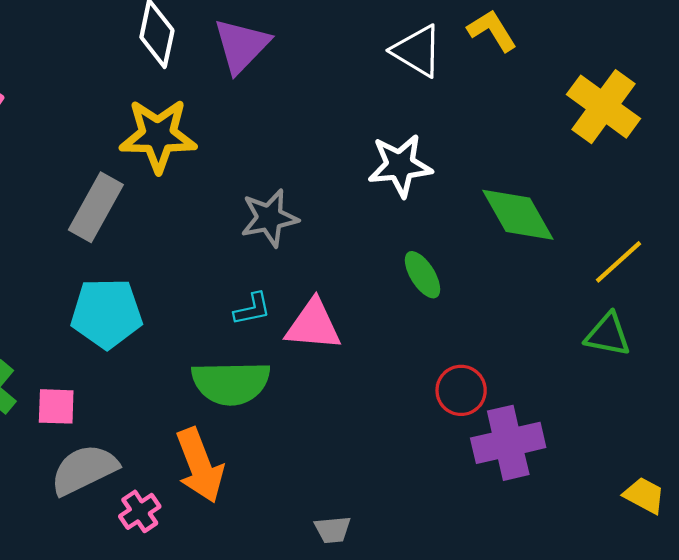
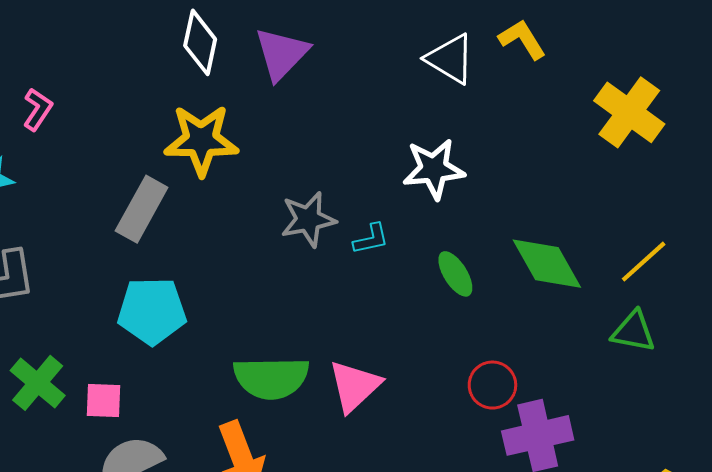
green diamond: (518, 215) -> (547, 264), moved
cyan L-shape: (252, 309) -> (371, 239), moved
pink triangle: (313, 325) -> (355, 386), moved, turned -48

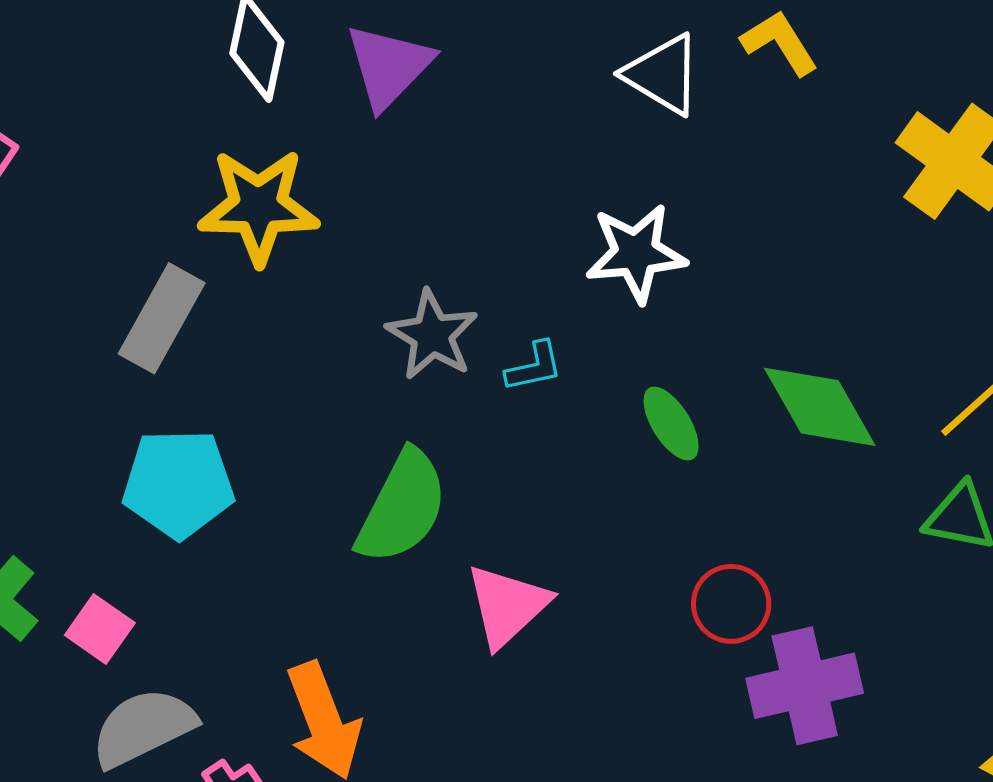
gray star: (308, 219) -> (432, 335), turned -30
green semicircle: (271, 378) -> (402, 507), moved, turned -62
pink square: (103, 400) -> (100, 629), turned 33

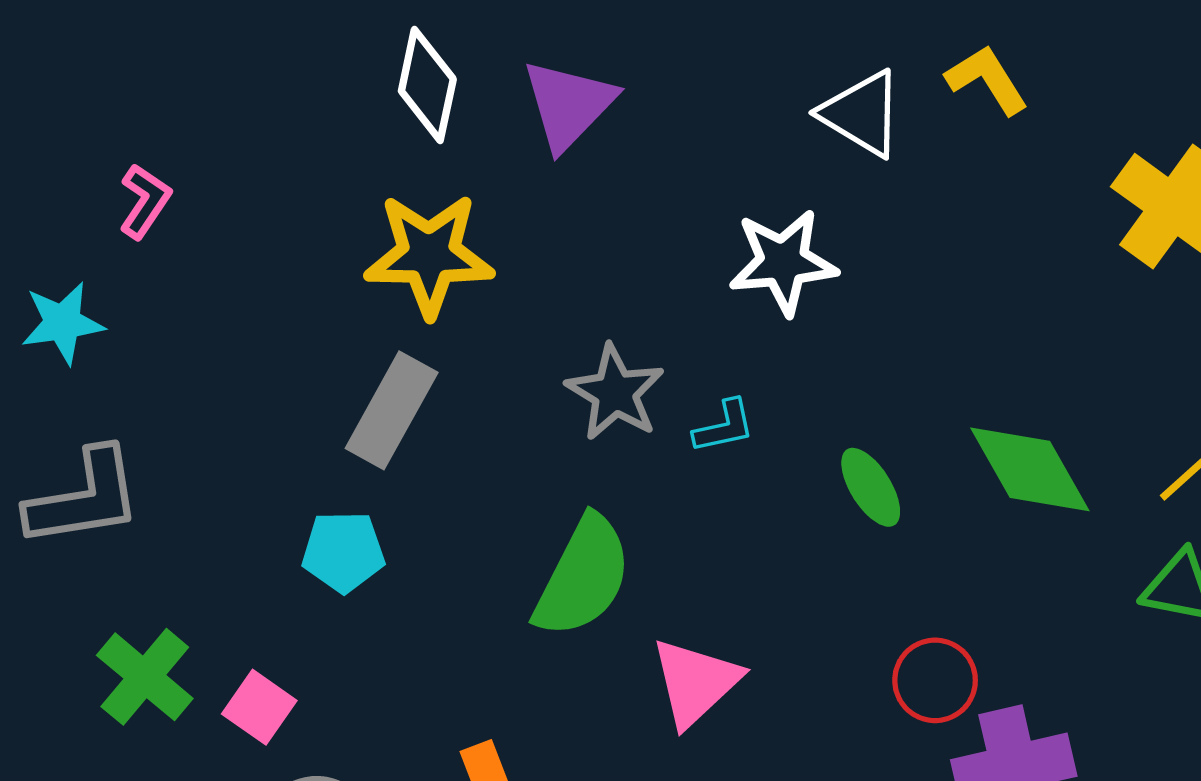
white star: (636, 253) -> (783, 262), moved
gray rectangle: (162, 318) -> (392, 410), moved
cyan pentagon: (178, 484) -> (343, 552), size x0.7

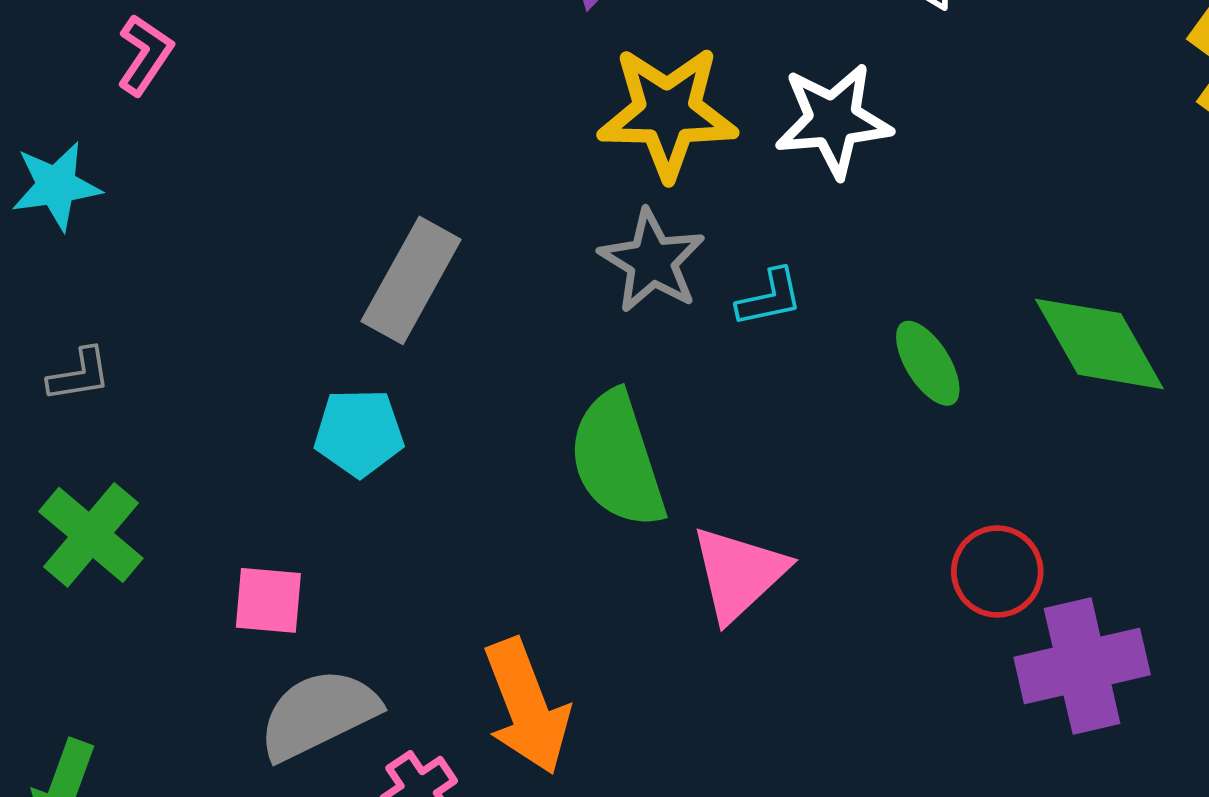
yellow star: (429, 255) -> (667, 113), moved
gray L-shape: (84, 498) -> (79, 375), size x0.5
green semicircle: (583, 577) -> (617, 460), turned 135
green cross: (145, 677) -> (91, 535), moved
pink square: (259, 707) -> (268, 600), turned -30

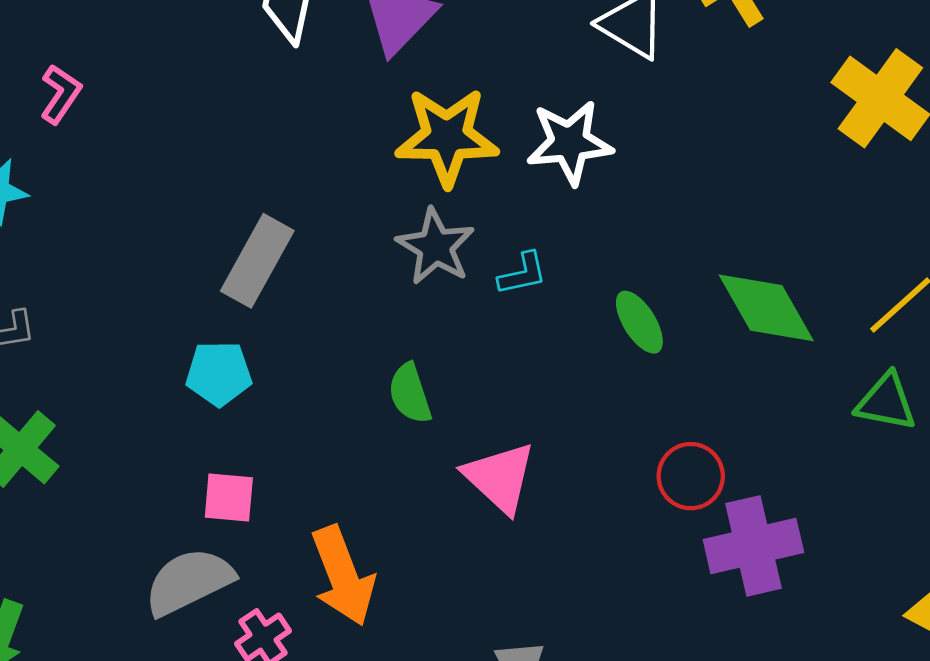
green semicircle: (617, 460) -> (410, 393), size x0.6
pink triangle: (739, 573) -> (500, 478), turned -34
pink square: (268, 600) -> (229, 497), moved

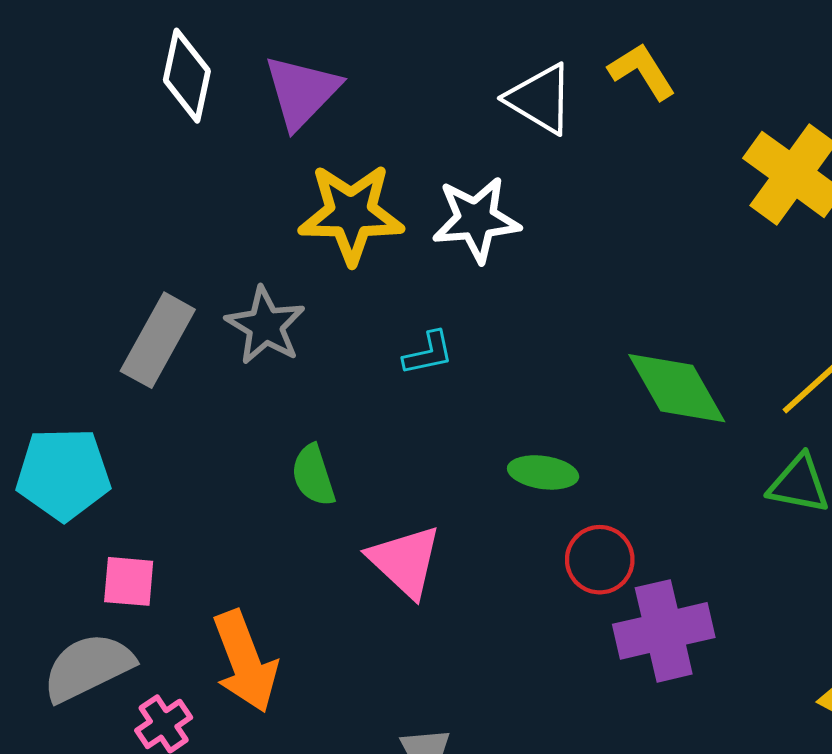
gray star: (436, 247) -> (265, 326), moved
green ellipse: (639, 322) -> (543, 472), moved, turned -50
cyan pentagon: (219, 373) -> (63, 474), moved, size x1.4

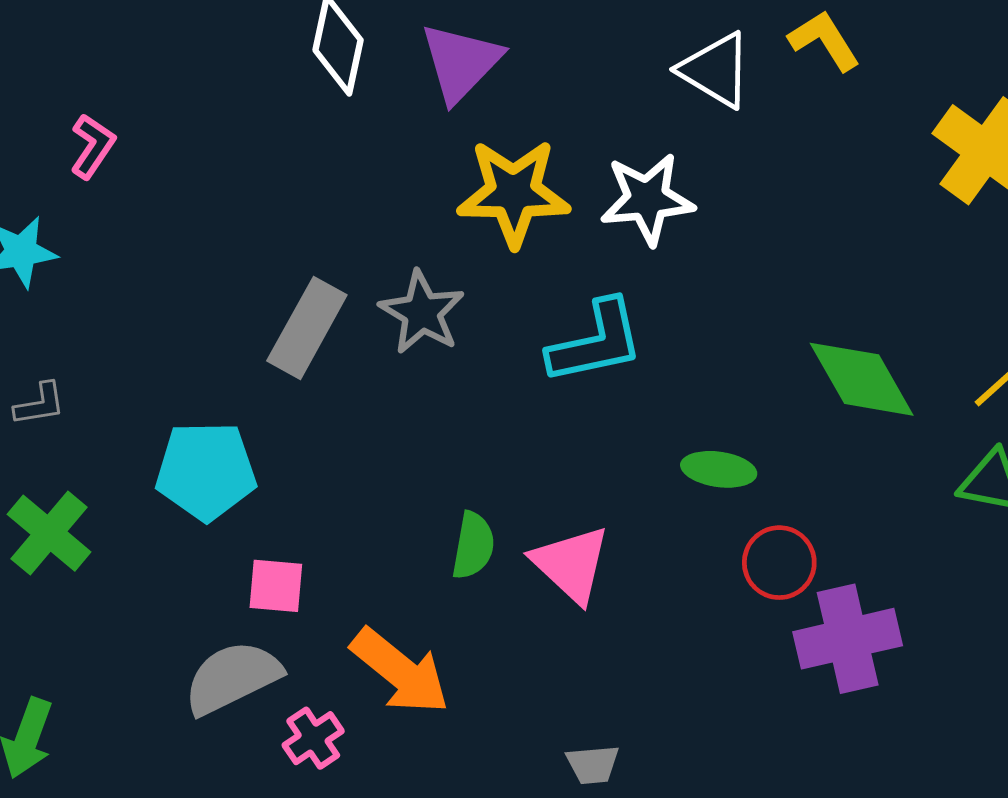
cyan L-shape: (428, 353) -> (596, 342), size x1.8
green semicircle: (313, 475) -> (473, 545), moved, turned -152
orange arrow: (245, 661) -> (400, 671), turned -30

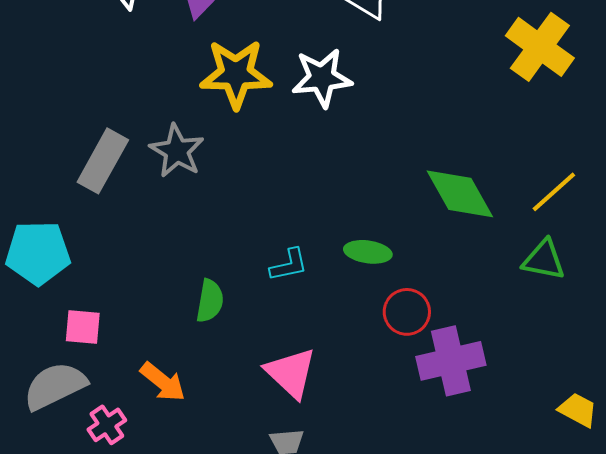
cyan L-shape: (596, 342) -> (289, 265), moved, size x0.6
pink triangle: (571, 564) -> (291, 373), moved
orange arrow: (400, 671) -> (163, 382), size x0.7

